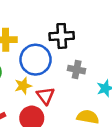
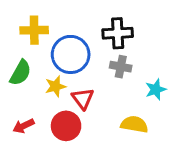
black cross: (62, 36) -> (118, 33), moved

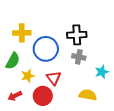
yellow star: (55, 86) -> (28, 76), moved

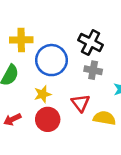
black cross: (77, 35) -> (91, 42), turned 30
yellow star: (28, 76) -> (43, 94), moved
red triangle: (54, 78) -> (80, 103), moved

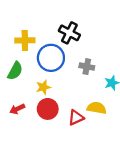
black cross: (91, 42) -> (69, 33), moved
red triangle: (80, 103) -> (76, 118), moved, turned 42

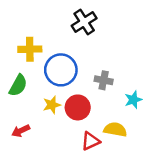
black cross: (69, 33) -> (84, 22), moved, turned 30
red circle: (48, 109) -> (78, 107), moved

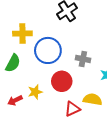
yellow star: (52, 105) -> (35, 92), moved

